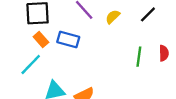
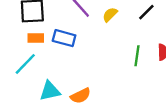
orange rectangle: (41, 39) -> (36, 38), turned -49

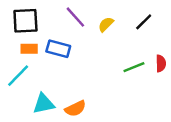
green line: (137, 56) -> (134, 67), turned 60

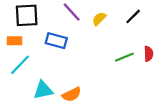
orange rectangle: (29, 49) -> (15, 41), moved

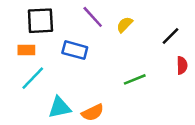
black line: (133, 16) -> (170, 36), moved
green line: (124, 57) -> (135, 79), moved

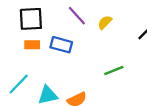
orange rectangle: (26, 50) -> (32, 45), moved
cyan line: (33, 78) -> (19, 84), moved

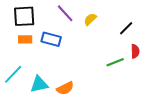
green line: (114, 70) -> (115, 62), moved

